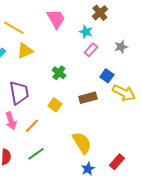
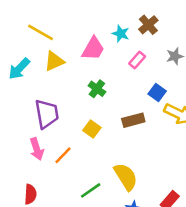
brown cross: (100, 13) -> (148, 25), moved
pink trapezoid: (56, 19) -> (93, 49), moved, turned 60
cyan star: (86, 32) -> (121, 34), moved
green line: (36, 154) -> (91, 190), moved

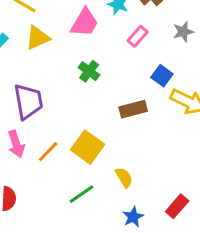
yellow square: (92, 129) -> (88, 147), moved, size x1.5
yellow semicircle: (126, 177) -> (124, 177), size x0.6

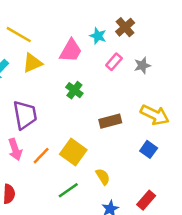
gray star: (183, 32) -> (142, 65), moved
blue square: (162, 76) -> (149, 149), moved

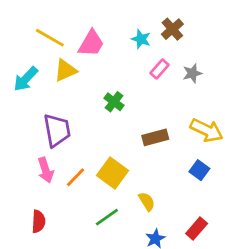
pink trapezoid: (71, 51) -> (91, 43), moved

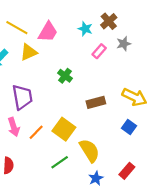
gray star: (192, 73) -> (124, 44), moved
yellow semicircle: (147, 201) -> (90, 150), size x1.6

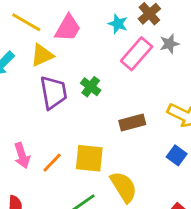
pink rectangle: (99, 51) -> (136, 54), size x1.6
purple trapezoid: (22, 97) -> (53, 92), moved
yellow square: (64, 129) -> (89, 158), turned -30

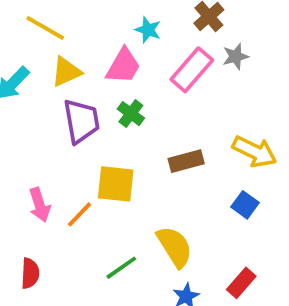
cyan star: (118, 24) -> (148, 30), moved
pink trapezoid: (68, 28) -> (123, 66), moved
yellow square: (89, 158) -> (116, 184), moved

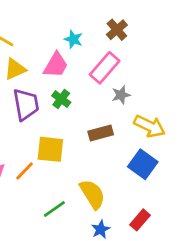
gray star: (236, 56) -> (121, 95), moved
blue square: (245, 205) -> (143, 164), size x1.5

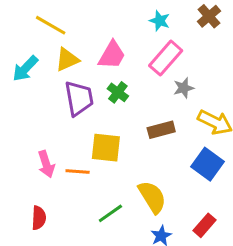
brown cross: (117, 30) -> (209, 16), moved
cyan star: (73, 39) -> (160, 21), moved
orange line: (25, 171) -> (78, 172), turned 50

